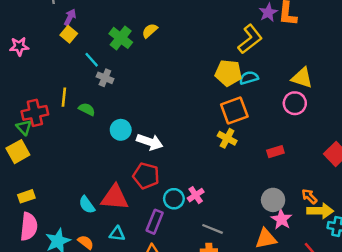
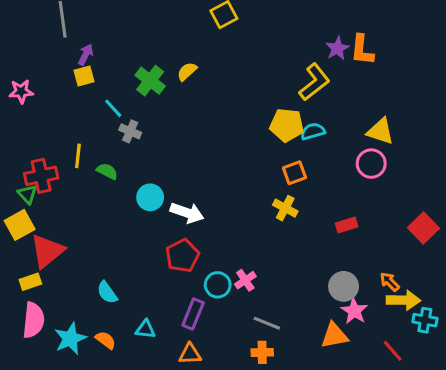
yellow square: (69, 34) -> (84, 76), turned 35
orange square: (234, 110) -> (294, 173), size x0.7
red pentagon: (146, 176) -> (182, 256), turned 30
red triangle: (115, 198) -> (47, 251), moved, turned -44

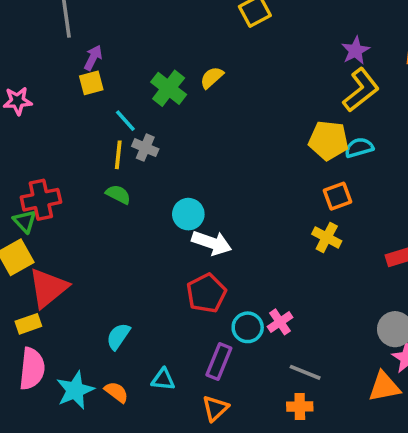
purple star: (337, 48) -> (356, 51), moved
yellow line: (78, 156) -> (118, 155), moved
cyan circle: (150, 197) -> (188, 214), moved
cyan semicircle: (107, 293) -> (118, 336), turned 70
orange triangle: (190, 354) -> (215, 408), turned -40

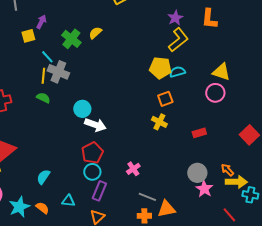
purple arrow: (93, 58) -> (41, 22), moved
gray cross: (145, 148) -> (58, 72), size x1.5
cyan circle: (248, 327) -> (92, 172), moved
orange triangle: (384, 387) -> (166, 209), moved

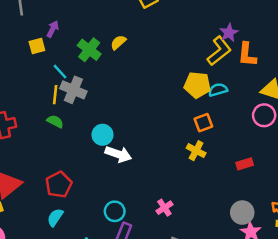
purple star: (175, 18) -> (229, 33), moved
orange L-shape: (209, 19) -> (247, 55), moved
red pentagon: (92, 153) -> (59, 185), moved

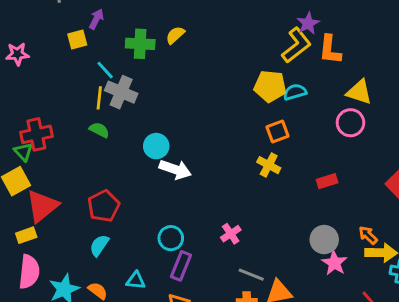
green cross: (89, 50) -> (140, 44), turned -35

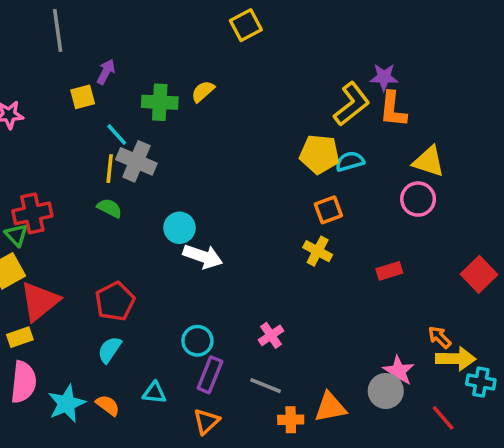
purple star: (308, 23) -> (384, 77), moved, turned 30
gray circle: (324, 240) -> (386, 391), moved
gray line: (251, 275) -> (266, 386), moved

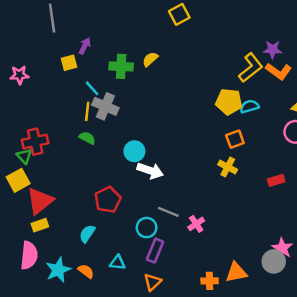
orange L-shape: (393, 109) -> (279, 71), turned -60
red pentagon: (115, 301) -> (108, 200), moved
yellow rectangle: (20, 337) -> (40, 225), moved
gray line: (266, 386) -> (168, 212), moved

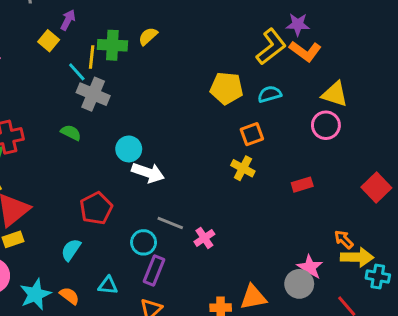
yellow square: (69, 63) -> (49, 41), turned -35
yellow pentagon: (229, 102) -> (227, 88), moved
yellow line: (87, 111) -> (92, 57), moved

